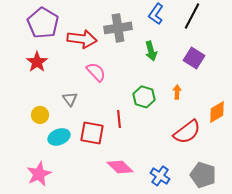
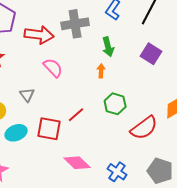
orange arrow: (177, 92) -> (101, 71), moved
green hexagon: (144, 97) -> (115, 104), moved
red line: (119, 119) -> (76, 115), turned 54

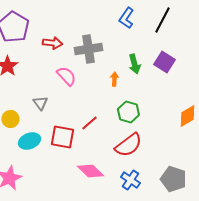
gray cross: (75, 24) -> (88, 49), moved
red arrow: (39, 35) -> (52, 43), size x0.7
green arrow: (108, 47) -> (134, 64), moved
red semicircle: (144, 128) -> (128, 145), moved

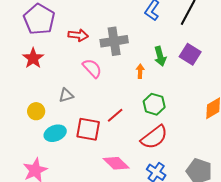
gray triangle: (40, 103) -> (66, 95), turned 49

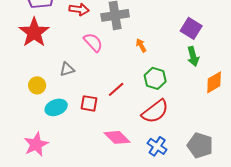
green arrow: (160, 56) -> (193, 56), moved
red star: (33, 58) -> (34, 32), size x1.4
orange arrow: (140, 71) -> (141, 45), turned -32
red square: (88, 129) -> (89, 103), size x0.7

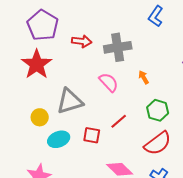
pink semicircle: (93, 42) -> (109, 82), moved
gray triangle: (67, 69) -> (70, 101), size x1.8

